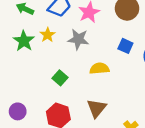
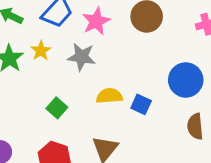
blue square: (125, 46) -> (141, 104), moved

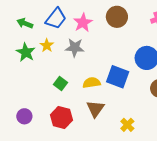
yellow semicircle: (109, 96) -> (92, 83), moved
blue square: (141, 104) -> (118, 77), size x1.6

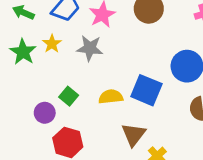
brown triangle: (95, 109) -> (134, 134), moved
purple circle: (24, 116) -> (45, 113), moved

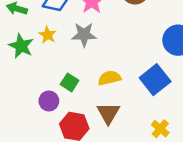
blue square: (146, 90) -> (155, 80), moved, turned 36
brown triangle: (134, 134) -> (108, 113), moved

